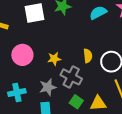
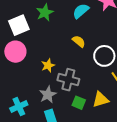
pink circle: (22, 55) -> (15, 52), moved
yellow semicircle: (88, 56) -> (79, 41), moved, turned -32

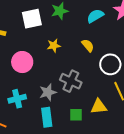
pink circle: (15, 52) -> (22, 62), moved
yellow star: (48, 65) -> (54, 46), moved
green square: (79, 103) -> (76, 115), moved, turned -32

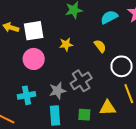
white square: (32, 19) -> (34, 31), moved
gray cross: (71, 81) -> (81, 81), turned 30

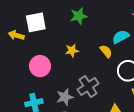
cyan semicircle: (109, 17) -> (121, 37), moved
white square: (34, 31) -> (36, 22), moved

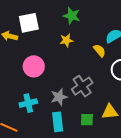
green star: (79, 16) -> (72, 16), turned 30
yellow star: (72, 50) -> (66, 40), moved

